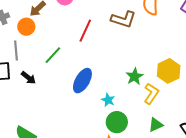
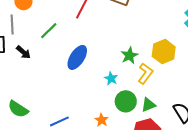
cyan star: (108, 100) -> (111, 78), moved
green circle: (117, 122) -> (126, 101), moved

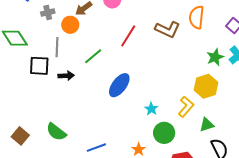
black arrow: (23, 52) -> (66, 76), turned -49
green star: (129, 56) -> (215, 57), moved
green triangle: (149, 105) -> (207, 125), moved

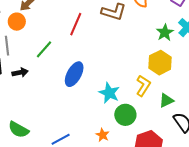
cyan star: (151, 109) -> (109, 93), size x1.5

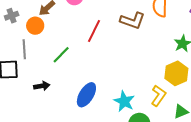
black arrow: (20, 73) -> (42, 86), moved
blue ellipse: (74, 74) -> (86, 95), moved

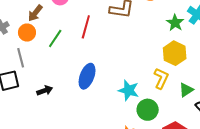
green line: (61, 55) -> (55, 38), moved
blue ellipse: (86, 95) -> (87, 76), moved

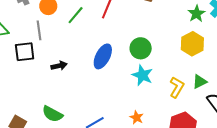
yellow L-shape: (161, 78) -> (177, 87), moved
green circle: (148, 110) -> (141, 48), moved

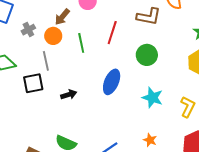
green line: (76, 15) -> (81, 43), turned -48
green circle: (141, 48) -> (147, 55), moved

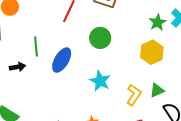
green line: (81, 43) -> (36, 46), moved

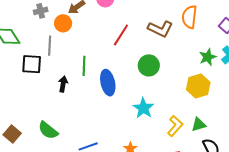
blue ellipse: (62, 60) -> (108, 83), turned -50
black arrow: (17, 67) -> (63, 84), turned -77

